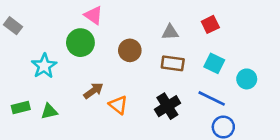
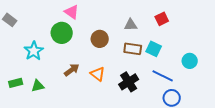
cyan square: (214, 63) -> (154, 49), moved
orange triangle: (118, 105) -> (98, 74), moved

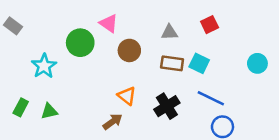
pink triangle: (72, 12) -> (109, 23), moved
cyan circle: (190, 61) -> (257, 63), moved
brown arrow: (72, 70) -> (113, 122), moved
green rectangle: (16, 83) -> (21, 107), turned -48

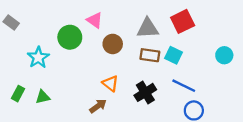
red square: (210, 25) -> (183, 21), size x1.5
gray triangle: (169, 32) -> (148, 28), size x1.5

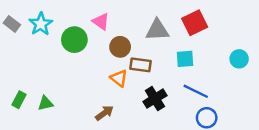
brown rectangle: (150, 55) -> (141, 65), moved
cyan square: (174, 55) -> (185, 59), turned -30
cyan star: (38, 57) -> (41, 24), moved
orange triangle: (110, 83) -> (119, 78), moved

